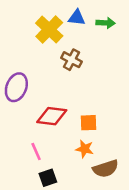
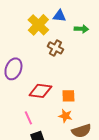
green arrow: (106, 23) -> (81, 29), moved

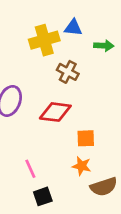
yellow cross: (38, 25) -> (44, 40), turned 30
red diamond: (40, 91) -> (55, 112), moved

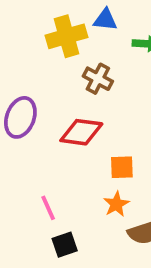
orange star: (82, 166) -> (116, 204), turned 30

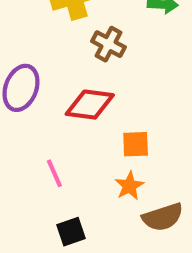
pink line: (48, 208) -> (54, 173), moved

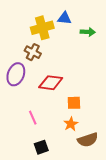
brown cross: (109, 44) -> (33, 52), moved

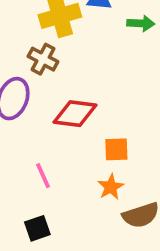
black square: (41, 147) -> (37, 228), moved

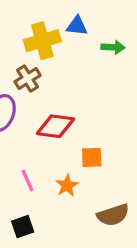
brown cross: (43, 59) -> (28, 79), turned 30
orange star: (111, 187) -> (67, 185), moved

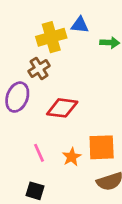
orange square: (92, 157) -> (102, 147), moved, size x1.5
black square: (23, 227) -> (35, 191), turned 36

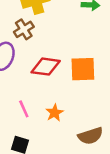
orange square: (102, 147) -> (83, 69), moved

